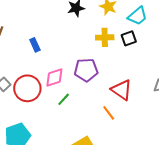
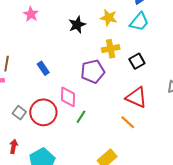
black square: (129, 38) -> (137, 61), moved
purple pentagon: (86, 70) -> (93, 71), moved
pink diamond: (54, 77) -> (68, 97), turned -60

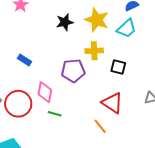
yellow star: (109, 18) -> (97, 20), size x1.4
black square: (137, 61) -> (118, 67), turned 35
blue rectangle: (43, 68) -> (25, 60), turned -32
green line: (81, 117) -> (55, 114), turned 64

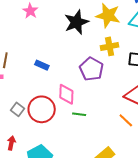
black star: (65, 22) -> (76, 22), size x1.4
purple pentagon: (73, 71) -> (91, 69), turned -30

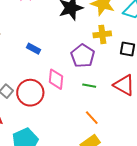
green line: (79, 114) -> (89, 86), moved
orange line: (126, 120) -> (92, 118), moved

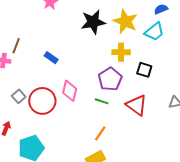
purple pentagon: (83, 56) -> (110, 79), moved
orange line: (92, 118) -> (100, 133), turned 70

